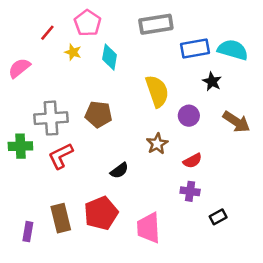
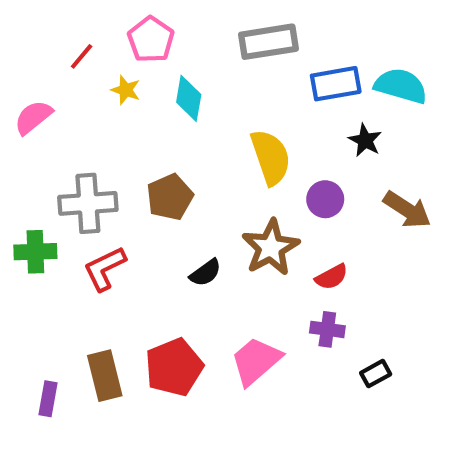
brown pentagon: (99, 114) -> (170, 197), turned -30
brown star: (157, 144) -> (271, 248), size x1.5
black semicircle: (119, 171) -> (205, 273), moved
pink trapezoid: (149, 228) -> (256, 361), moved, turned 52

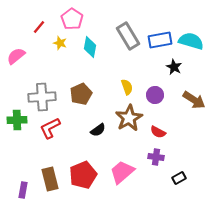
gray rectangle: (269, 42) -> (128, 36), moved, turned 68
yellow semicircle: (271, 157) -> (127, 87), moved, size x0.6
red semicircle: (332, 277) -> (158, 132), turned 56

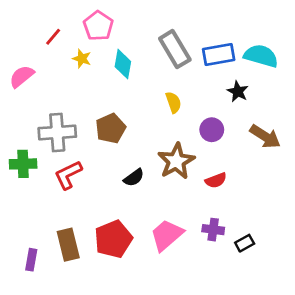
yellow semicircle: (127, 87) -> (173, 102), moved
red semicircle: (158, 132) -> (216, 180), turned -49
purple cross: (156, 157) -> (213, 230), moved

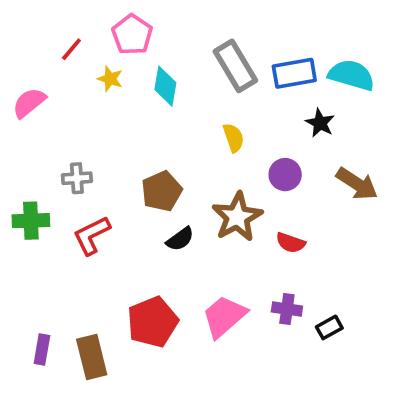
brown pentagon: (111, 128) -> (162, 191), moved
gray cross: (57, 132) -> (77, 178), size x0.6
red semicircle: (216, 180) -> (291, 243), turned 40
brown rectangle: (68, 245) -> (92, 357), moved

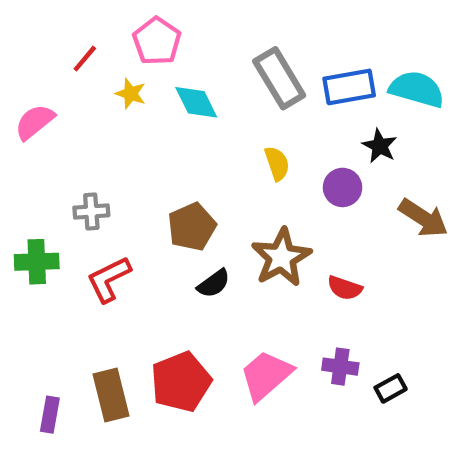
cyan diamond: (165, 86) -> (196, 102), turned -36
purple circle: (285, 175) -> (343, 187), moved
brown rectangle: (92, 357) -> (111, 395), moved

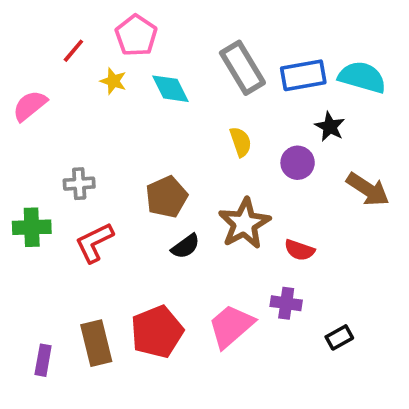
purple cross: (340, 367) -> (286, 303), moved

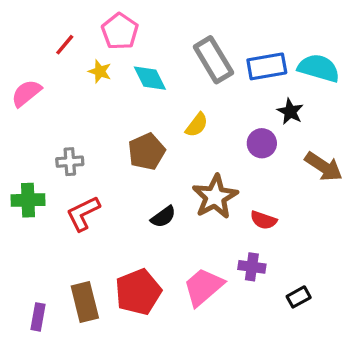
yellow semicircle: (241, 142) -> (197, 125), moved, turned 56
brown pentagon: (167, 197) -> (147, 152), moved

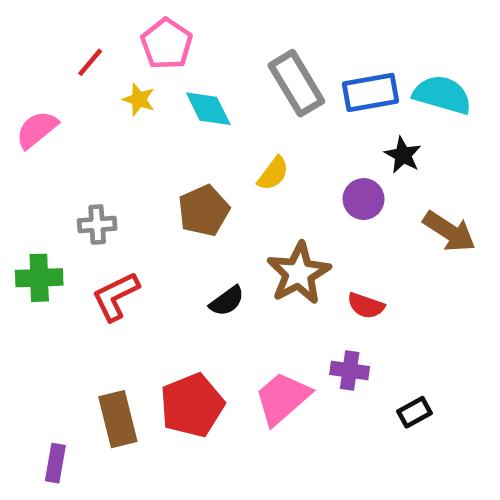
purple rectangle: (38, 317) -> (55, 463), moved

